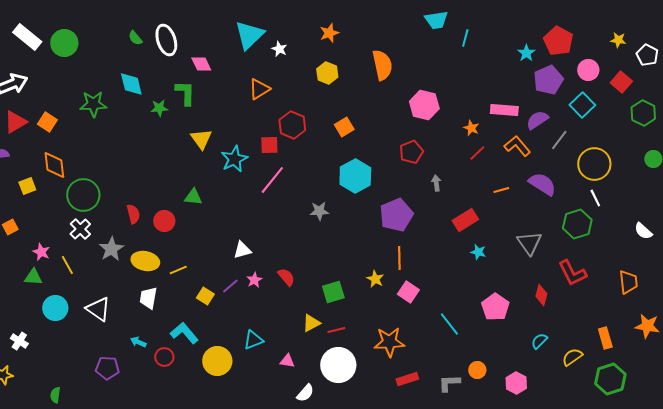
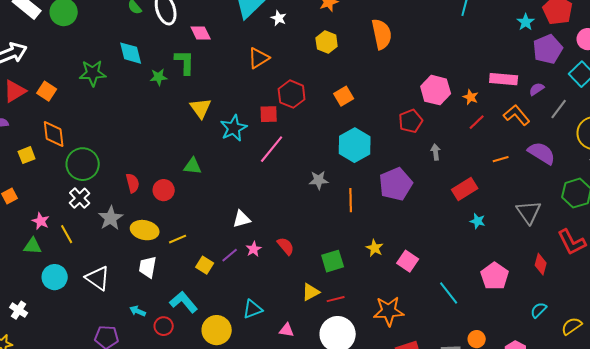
pink hexagon: (424, 105) -> (436, 90), moved
purple semicircle: (537, 120) -> (537, 89), size x0.7
orange line: (399, 258) -> (351, 200), moved

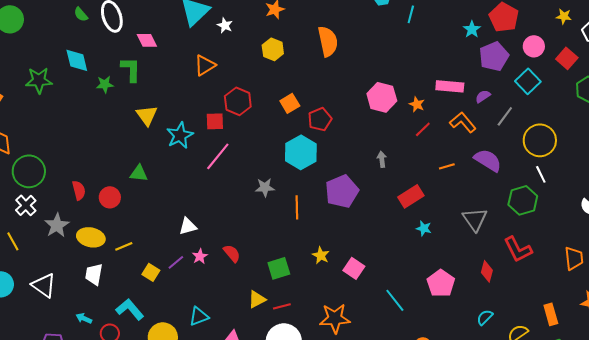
red pentagon: (411, 121) -> (320, 119), moved

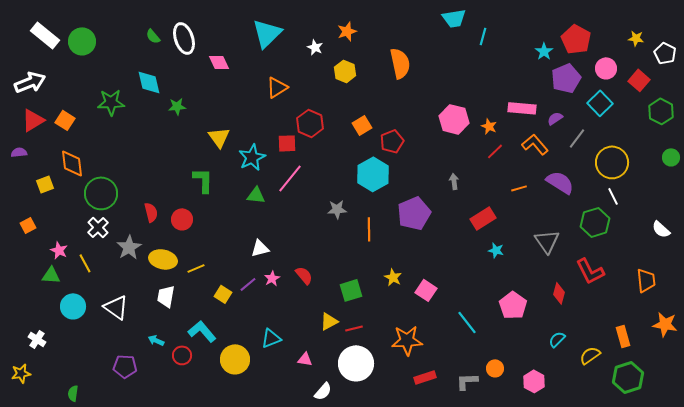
white star: (225, 25) -> (315, 47), moved
green L-shape: (131, 69) -> (203, 180), moved
green triangle: (139, 173) -> (256, 195), moved

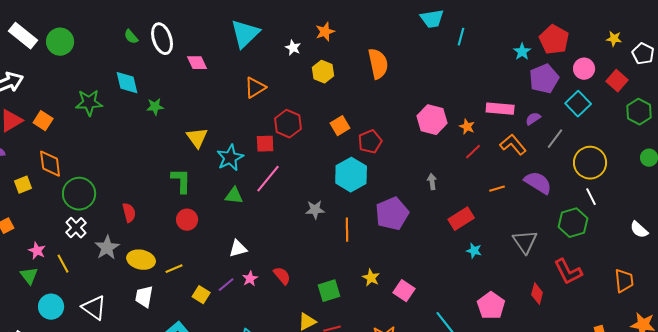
red circle: (182, 219) -> (187, 220), moved
green triangle: (51, 275) -> (29, 276), turned 48

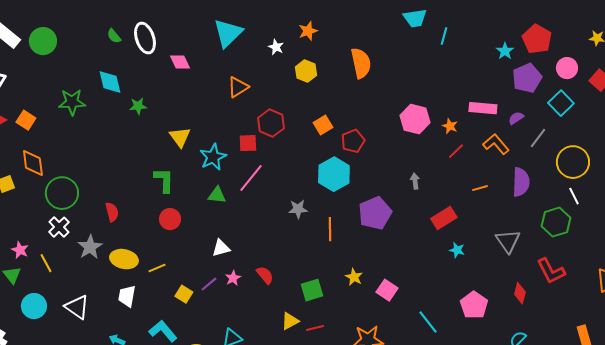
purple semicircle: (538, 183) -> (521, 182), turned 60

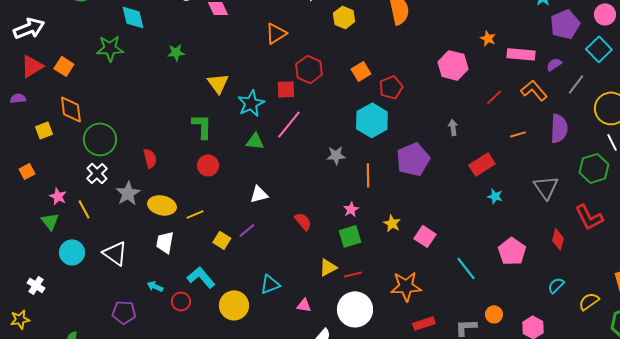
cyan diamond: (110, 82) -> (133, 17), moved
orange star: (450, 126) -> (488, 38), moved
pink star: (233, 278) -> (351, 209), moved

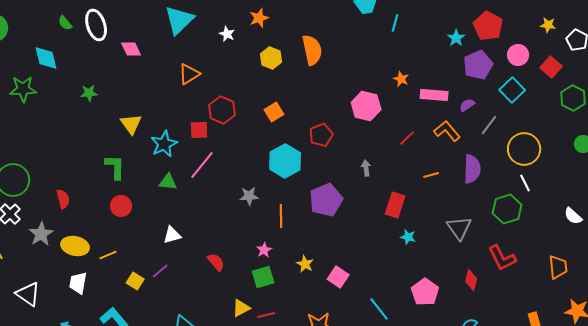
yellow hexagon: (344, 17) -> (271, 58), moved
red pentagon: (391, 87) -> (321, 135), moved
red rectangle: (482, 164) -> (395, 205), turned -40

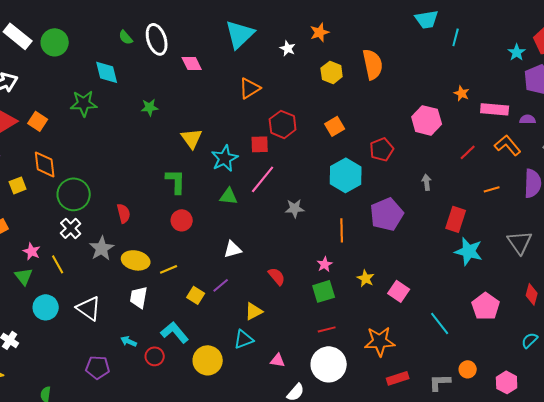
purple semicircle: (467, 105) -> (528, 119), turned 35
gray star: (249, 196) -> (295, 208), moved
cyan star: (408, 237) -> (469, 251), size x1.8
yellow triangle: (241, 308) -> (254, 311), moved

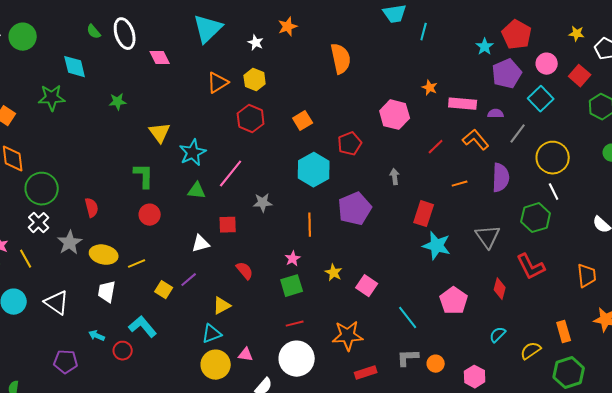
yellow hexagon: (332, 72) -> (255, 80), moved
red square: (260, 144) -> (228, 225), moved
yellow circle: (208, 360) -> (216, 365), moved
gray L-shape: (440, 382) -> (408, 358), moved

